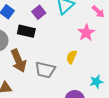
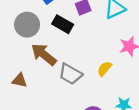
brown arrow: (18, 61) -> (44, 54), turned 135

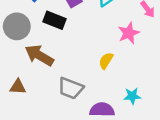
gray trapezoid: (70, 74) -> (71, 88), moved

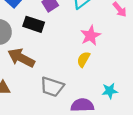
pink star: (129, 33) -> (90, 36), moved

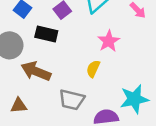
yellow semicircle: (83, 59) -> (93, 69), moved
cyan star: (110, 91) -> (134, 99), size x1.6

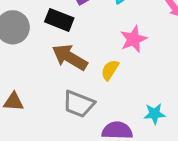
brown arrow: (36, 71) -> (70, 57), moved
cyan star: (134, 99) -> (154, 114), size x0.6

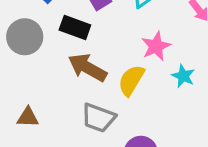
yellow semicircle: (110, 70) -> (131, 80), size x1.4
cyan star: (154, 114) -> (183, 76), moved, turned 30

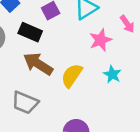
pink star: (156, 46) -> (100, 40), moved
gray trapezoid: (98, 118) -> (25, 103), moved

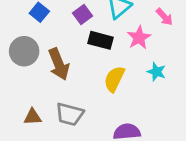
black rectangle: (30, 32) -> (100, 40), moved
brown arrow: (38, 64) -> (59, 64), moved, turned -136

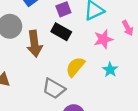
black rectangle: (100, 40) -> (61, 32), moved
gray trapezoid: (70, 114) -> (54, 89), moved

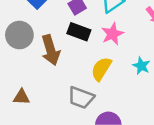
pink star: (103, 39) -> (112, 34), moved

